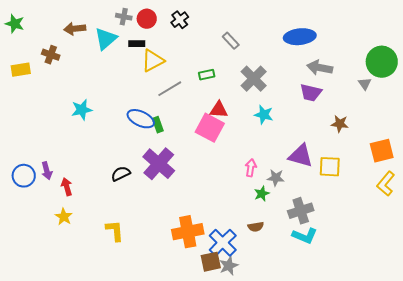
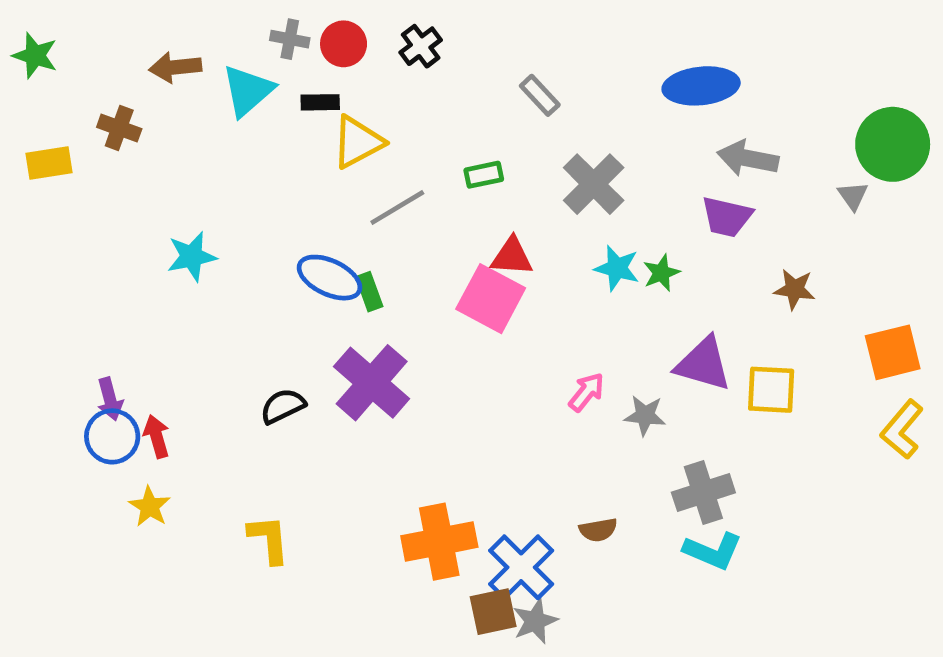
pink arrow: (251, 168) -> (587, 392), turned 30
blue circle: (24, 176) -> (112, 436), moved
green star: (262, 194) -> (661, 273), moved

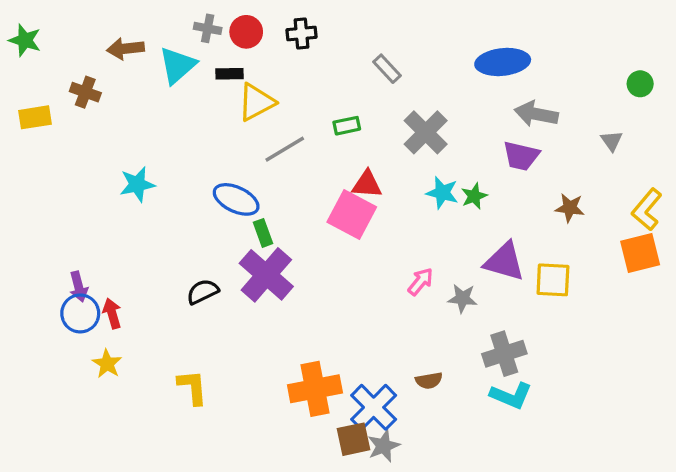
black cross: (421, 46) -> (302, 33), turned 32
green circle: (893, 144) -> (640, 84), moved, size x0.5
green rectangle: (369, 292) -> (263, 233), moved
yellow L-shape: (902, 429) -> (647, 209), moved

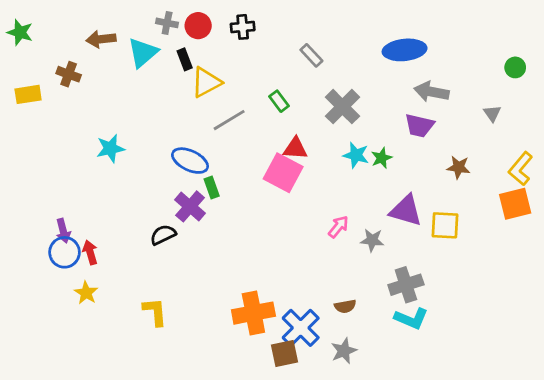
black rectangle: (229, 74) -> (185, 59), turned 70
green rectangle: (347, 126) -> (279, 101), turned 65
purple cross: (266, 275) -> (190, 206), moved, size x0.7
gray star: (384, 446) -> (344, 351), moved

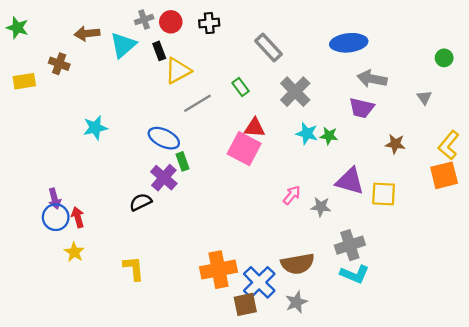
gray cross: (167, 23) -> (144, 20), turned -30
gray rectangle: (311, 55) -> (268, 47), size x1.4
green star: (382, 158) -> (329, 136), turned 30
brown semicircle: (345, 306) -> (298, 264), size x1.8

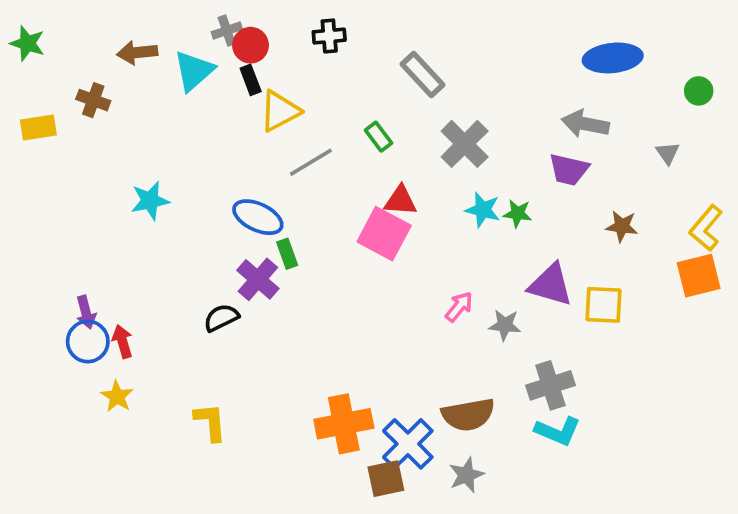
red circle: (171, 22) -> (251, 45), moved
blue ellipse: (349, 43) -> (613, 58), moved

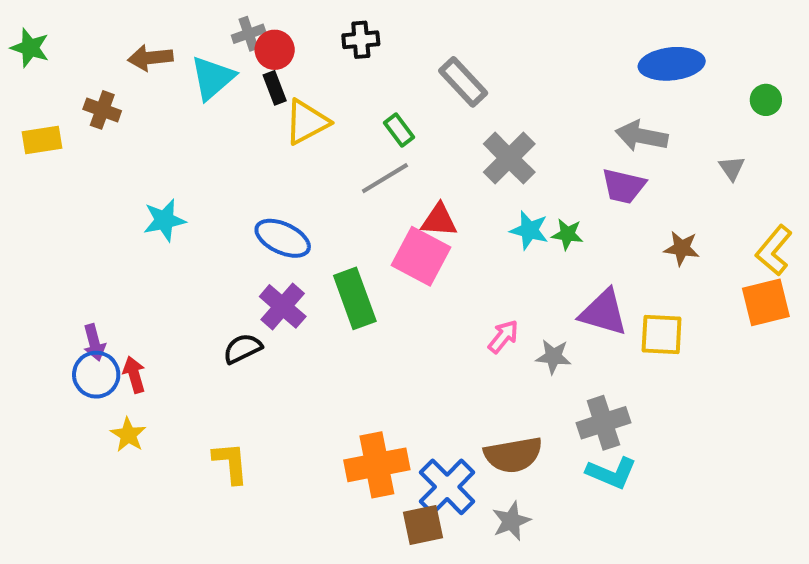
green rectangle: (379, 137) -> (399, 130), moved
gray line: (311, 162) -> (385, 178), moved
green rectangle: (287, 254) -> (355, 298), moved, size x1.8

